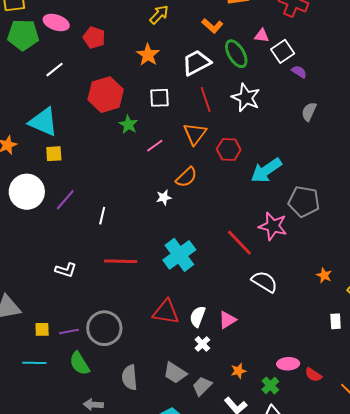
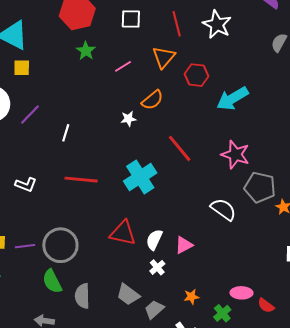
green star: (128, 124) -> (86, 51), moved
gray pentagon: (304, 201) -> (260, 187), moved
red line: (239, 243) -> (180, 148), moved
green semicircle: (79, 363) -> (52, 281), moved

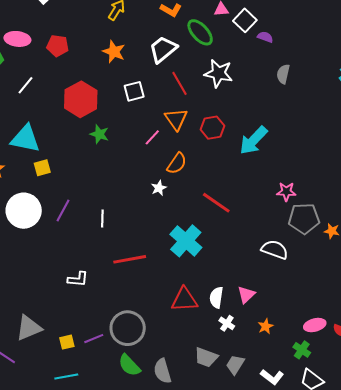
pink line: (123, 66) -> (152, 137), moved
pink star: (235, 155) -> (286, 192), moved, size x0.7
orange star: (191, 297) -> (266, 326), moved

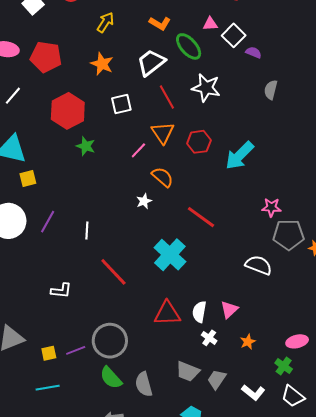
red pentagon: (58, 46) -> (46, 57), size x1.4
orange semicircle: (177, 163) -> (162, 177), turned -85
red line: (130, 259) -> (113, 272), turned 56

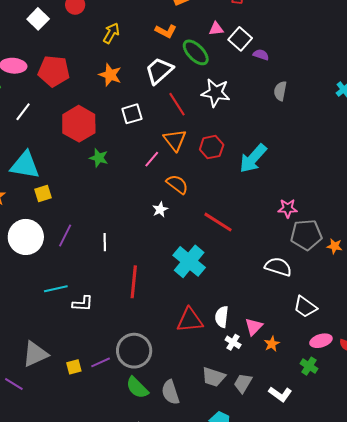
red line: (113, 272) -> (134, 282), turned 52
pink triangle: (229, 310) -> (254, 327), moved
cyan line: (48, 388) -> (56, 289), moved
white trapezoid: (293, 396) -> (305, 307), moved

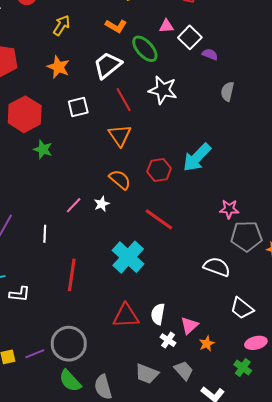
red hexagon: (212, 147) -> (159, 170), moved
pink line: (152, 159) -> (74, 205), moved
gray trapezoid: (243, 383) -> (184, 370), moved, turned 105

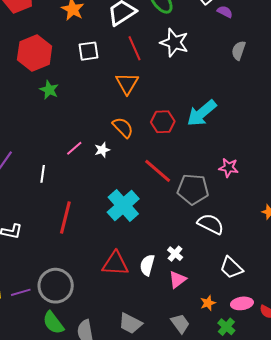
gray pentagon: (246, 236) -> (193, 189), moved
white cross: (168, 340) -> (175, 254), moved
orange star: (207, 344) -> (208, 303), moved
gray trapezoid: (184, 370) -> (180, 324), moved

